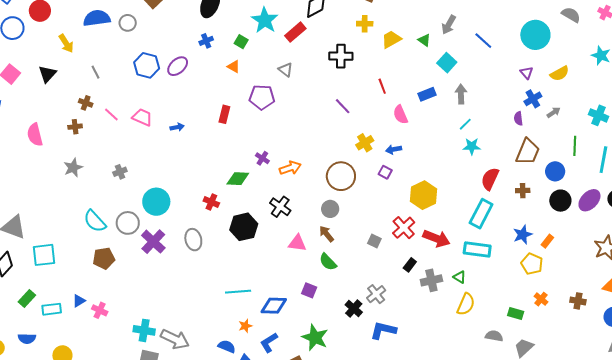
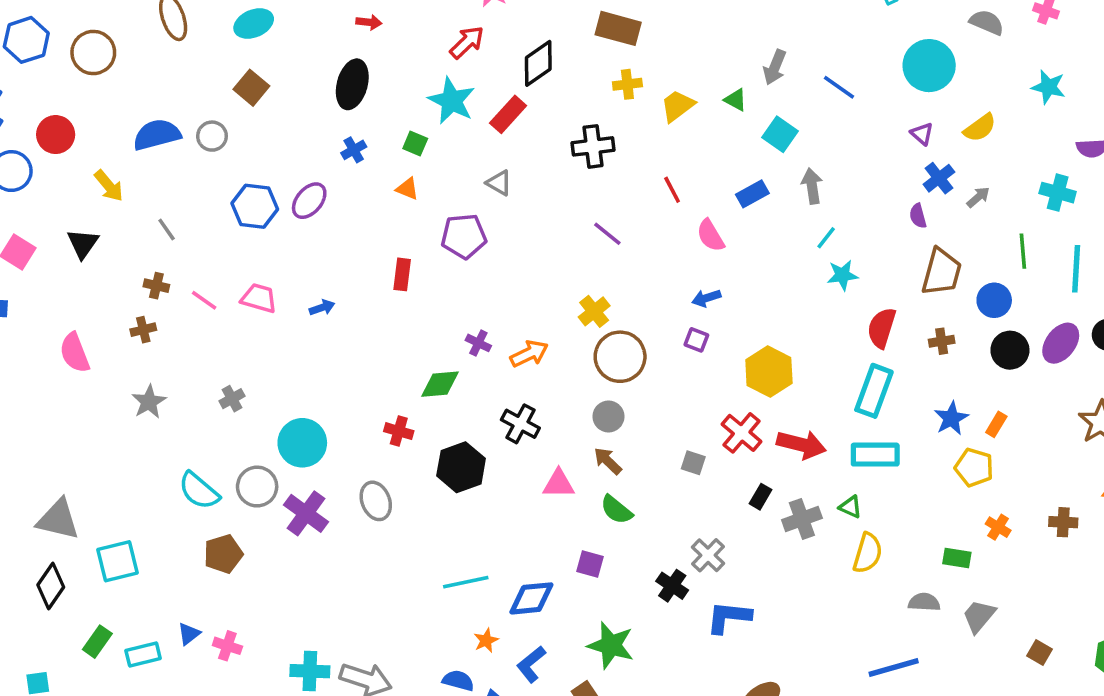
yellow cross: (365, 143) -> (594, 311), moved

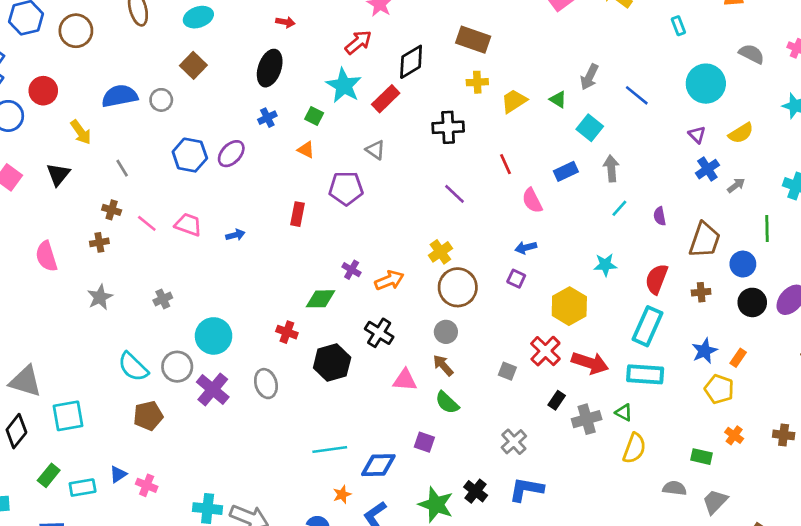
purple semicircle: (918, 216) -> (660, 216), moved
cyan star: (842, 275) -> (605, 265), moved
black cross: (672, 586) -> (476, 491), moved

